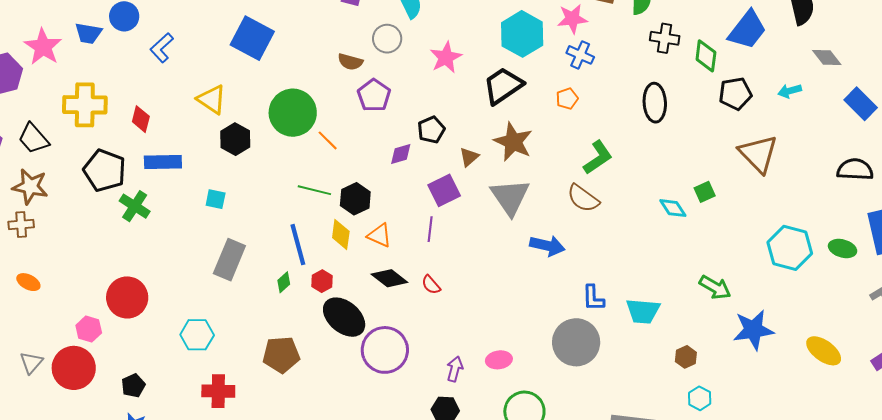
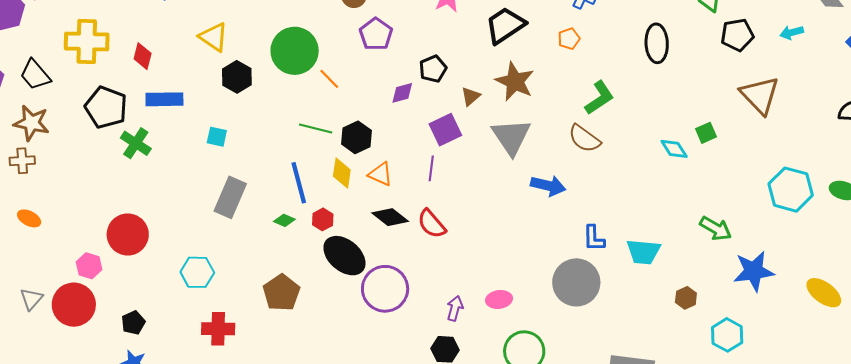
green diamond: (284, 282) -> (284, 220), turned 65
red semicircle: (431, 285) -> (432, 224), size x1.5
brown pentagon: (281, 355) -> (281, 293), turned -30
cyan hexagon: (700, 398) -> (727, 335), moved, size x1.4

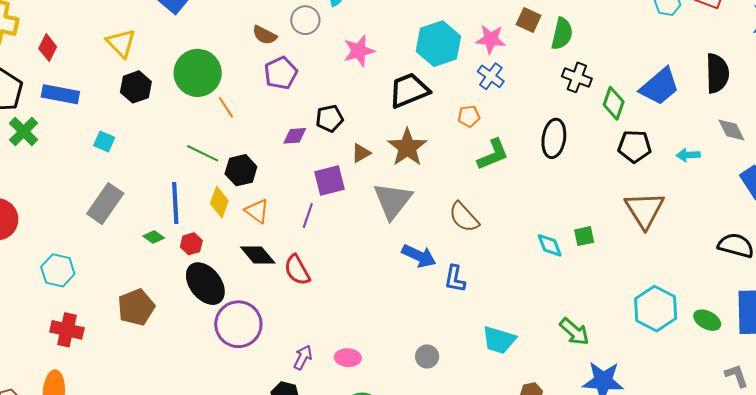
green L-shape: (599, 98) -> (493, 154), moved
blue L-shape: (594, 238) -> (455, 279), moved
gray circle: (576, 282) -> (427, 356), size x0.5

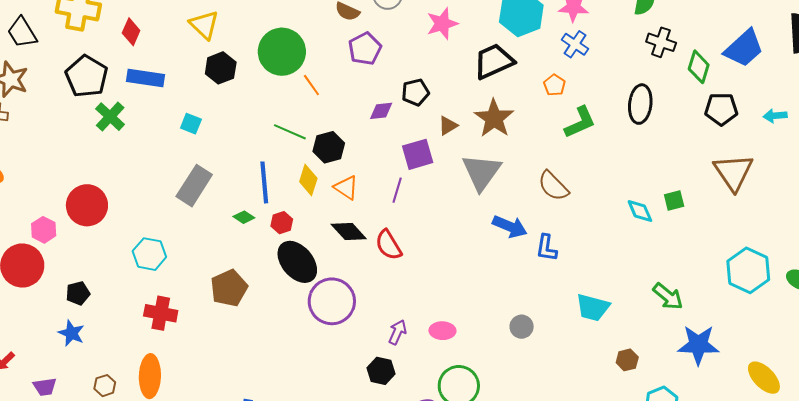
orange pentagon: (469, 116) -> (554, 85), turned -30

